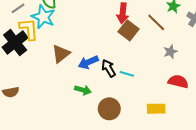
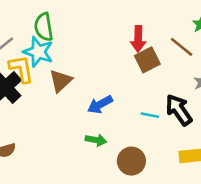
brown square: (128, 30) -> (147, 60), turned 30
brown triangle: (61, 54) -> (61, 81), moved
black arrow: (109, 68) -> (179, 110), moved, size x1.4

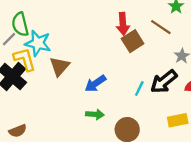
green semicircle: (44, 27) -> (20, 24), moved
black arrow: (179, 110) -> (164, 82), turned -88
cyan line: (150, 115) -> (139, 88), turned -70

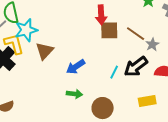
brown line: (161, 27) -> (136, 34), moved
brown square: (133, 41) -> (109, 30), turned 30
cyan star: (38, 43) -> (26, 30), turned -30

